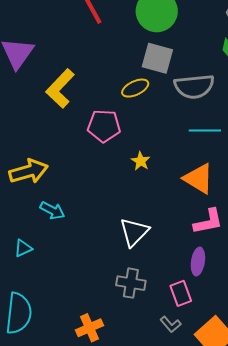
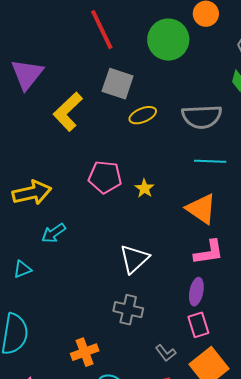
gray square: (157, 58) -> (118, 84), moved
pink pentagon: (104, 126) -> (105, 177), moved
cyan arrow: (52, 210) -> (54, 233), turned 115
pink rectangle: (181, 293) -> (198, 325), moved

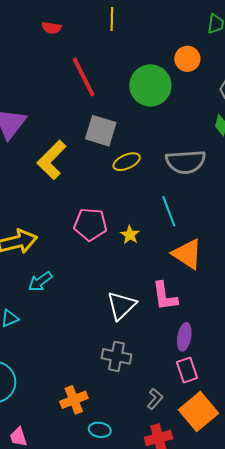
cyan line: (210, 161) -> (169, 211), moved, turned 68
pink L-shape: (209, 252) -> (165, 296), moved, turned 92
gray L-shape: (166, 353) -> (155, 399), turned -100

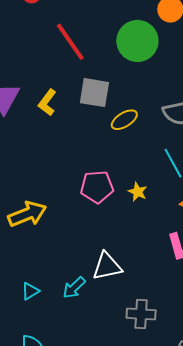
yellow L-shape: (52, 160) -> (47, 102), moved, size x0.7
cyan arrow: (40, 282) -> (74, 288), moved
white triangle: (121, 306) -> (107, 266), moved, turned 40

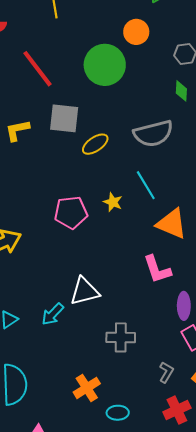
yellow L-shape: (47, 102) -> (17, 130), turned 44
yellow star: (138, 192) -> (113, 202), moved

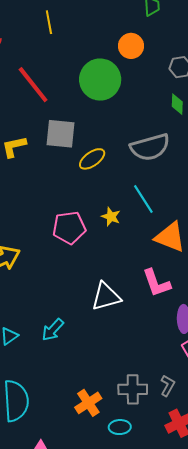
white triangle: (85, 291) -> (106, 297), moved
gray cross: (121, 337) -> (133, 389), moved

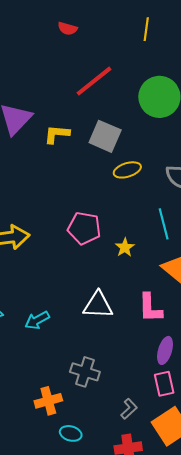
yellow line: (49, 22) -> (146, 29), moved
red line: (33, 85) -> (94, 81), turned 72
yellow star: (111, 217) -> (125, 247), moved
gray cross: (133, 389) -> (85, 372), moved

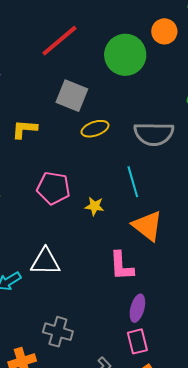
yellow L-shape: (57, 134) -> (24, 129), moved
yellow star: (125, 247) -> (95, 206), turned -30
white triangle: (98, 305) -> (45, 262), moved

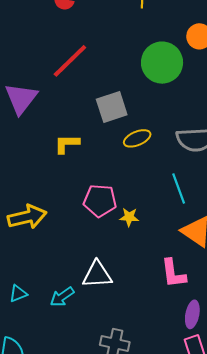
red line: (59, 41) -> (70, 61), moved
gray square: (72, 96) -> (112, 107), turned -36
yellow star: (95, 206) -> (129, 217), moved

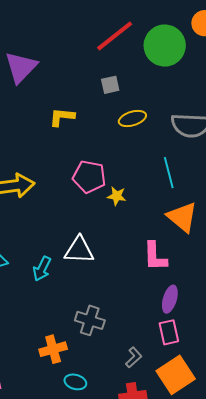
red line: (70, 61) -> (115, 36), moved
gray square: (112, 107) -> (110, 85), size x0.6
cyan arrow: (62, 297) -> (42, 269), turned -35

